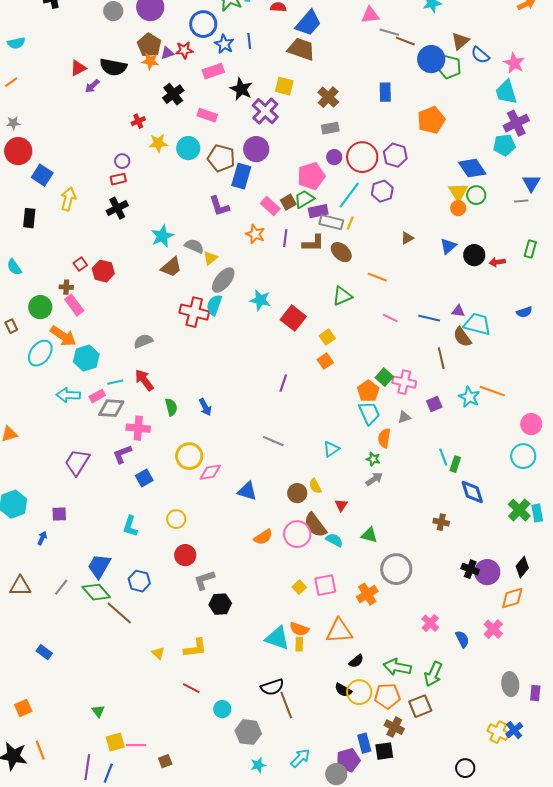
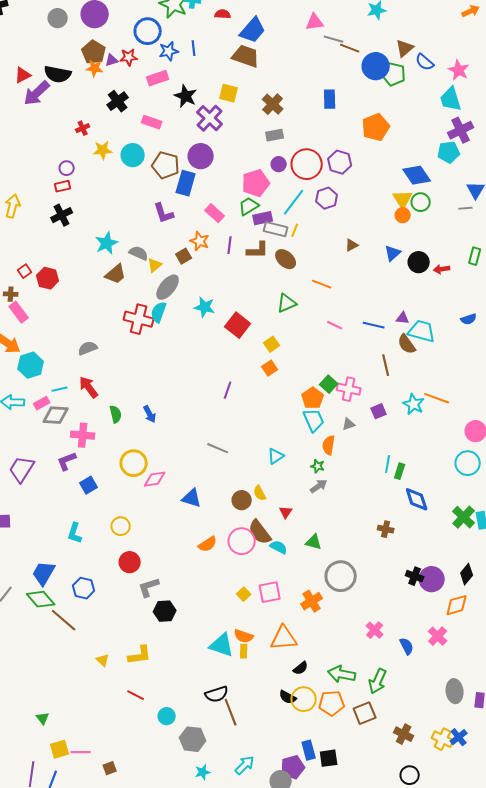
blue star: (224, 44) -> (169, 51), turned 30
purple arrow: (92, 86) -> (37, 93), size x1.8
brown square: (288, 202) -> (184, 256), moved
cyan line: (443, 457) -> (388, 464), turned 30
brown cross: (394, 727) -> (404, 734), moved

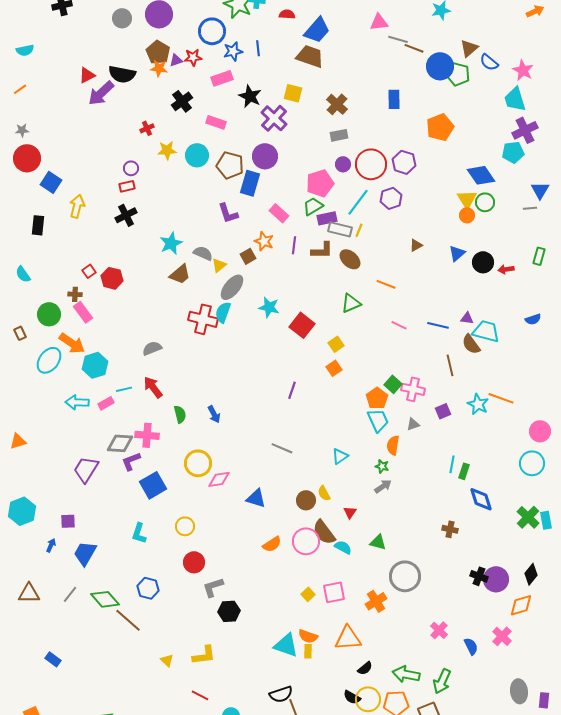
gray diamond: (56, 415) -> (120, 443), moved
blue square: (89, 485) -> (153, 485), size x1.5
blue trapezoid: (44, 573) -> (85, 553), moved

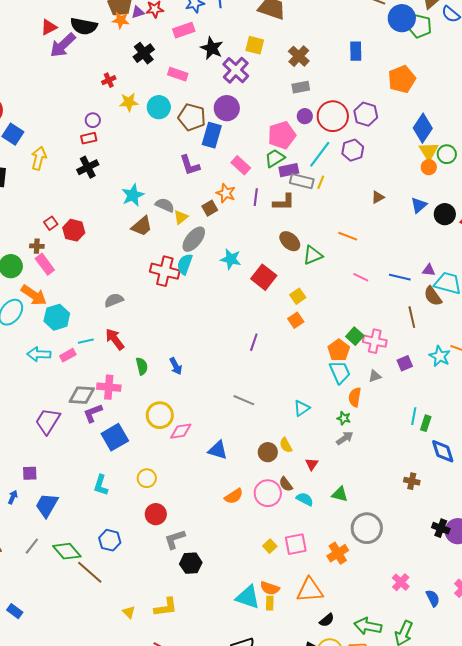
blue diamond: (481, 175) -> (423, 128), moved, turned 68
brown ellipse: (350, 259) -> (290, 241), moved
brown semicircle: (324, 532) -> (286, 484), size x0.6

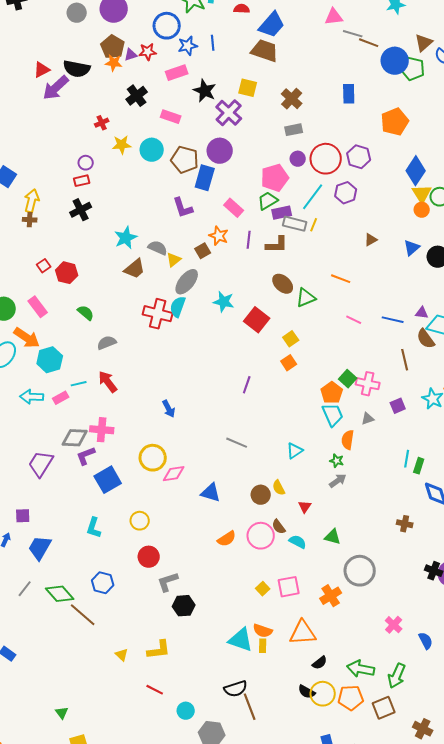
brown cross: (37, 246) -> (30, 220), moved
green semicircle: (142, 366) -> (86, 313), moved, turned -36

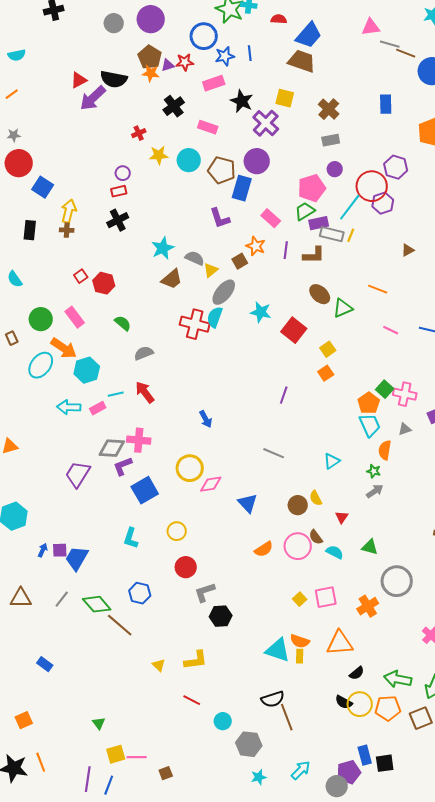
red circle: (326, 159) -> (372, 186), moved
blue triangle: (211, 493) -> (248, 503), turned 30
purple square: (23, 516) -> (60, 550), moved

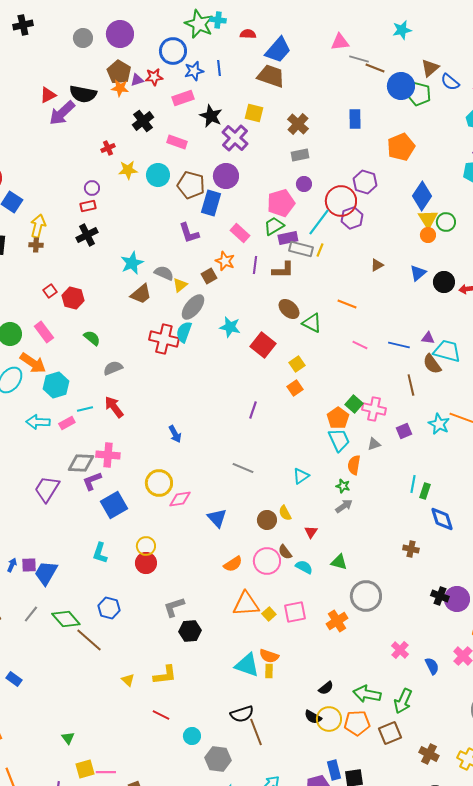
green triangle: (343, 308) -> (312, 323), turned 50
red circle: (186, 567) -> (146, 563), moved
orange triangle: (340, 643) -> (246, 604), moved

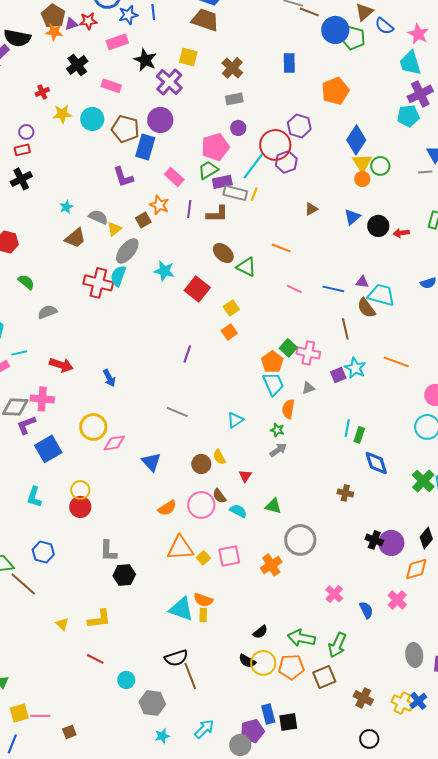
cyan star: (132, 263) -> (66, 207), size x0.6
red arrow: (114, 407) -> (61, 365), moved, turned 145
cyan star: (439, 424) -> (355, 368), moved
gray L-shape: (174, 607) -> (108, 551), turned -70

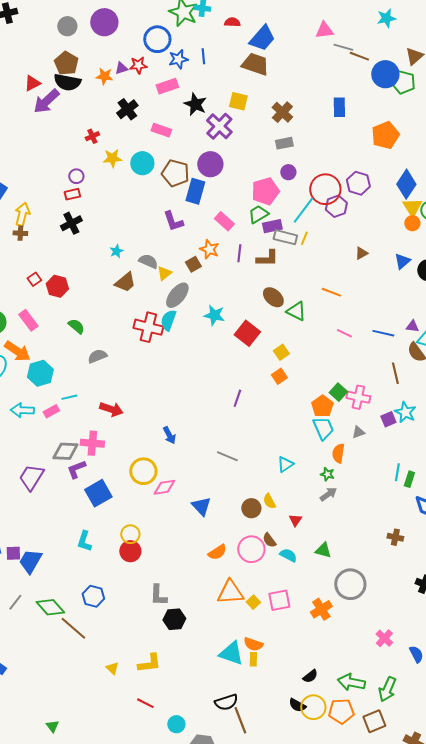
brown pentagon: (53, 16) -> (66, 63), moved
purple hexagon: (299, 126) -> (358, 183), moved
blue arrow: (109, 378) -> (169, 435), moved

